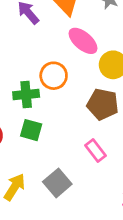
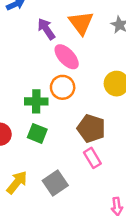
pink ellipse: (83, 41) -> (67, 57), moved
brown pentagon: (103, 104) -> (91, 128), moved

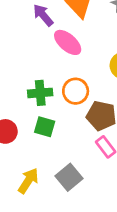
orange circle: (63, 87) -> (76, 91), moved

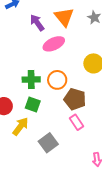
pink ellipse: (68, 42) -> (54, 44), turned -70
yellow arrow: (28, 181) -> (20, 126), moved

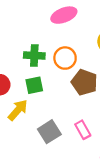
green square: (33, 105) -> (34, 85), turned -35
pink rectangle: (77, 122) -> (83, 130), moved

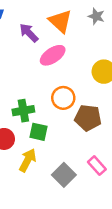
green cross: (34, 55) -> (23, 111), moved
green square: (34, 85) -> (39, 132), turned 36

